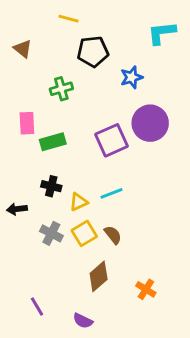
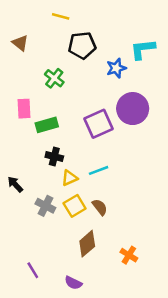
cyan L-shape: (162, 33) -> (143, 49), moved
green cross: (61, 89) -> (54, 78), turned -36
black cross: (51, 186) -> (54, 157), moved
black arrow: (17, 209) -> (15, 184), turned 54

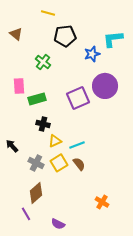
cyan line: (99, 170) -> (77, 145), moved
brown diamond: (87, 244) -> (36, 193), moved

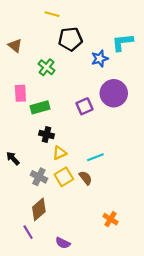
brown triangle: (16, 34) -> (15, 46), moved
purple square: (78, 98) -> (84, 106), size x0.7
cyan line: (77, 145) -> (95, 157), moved

